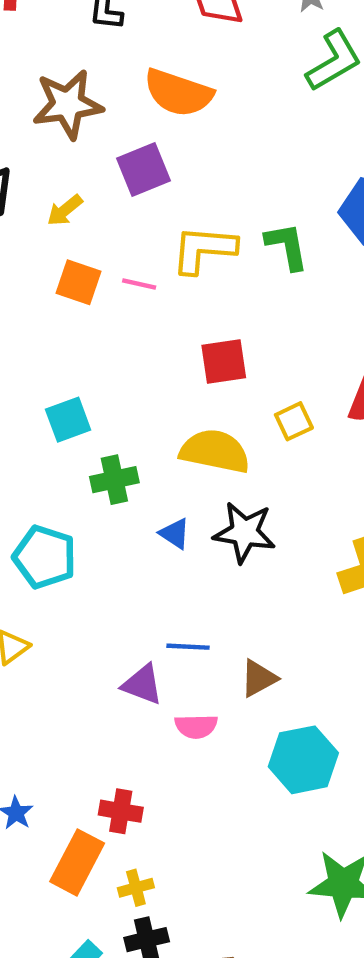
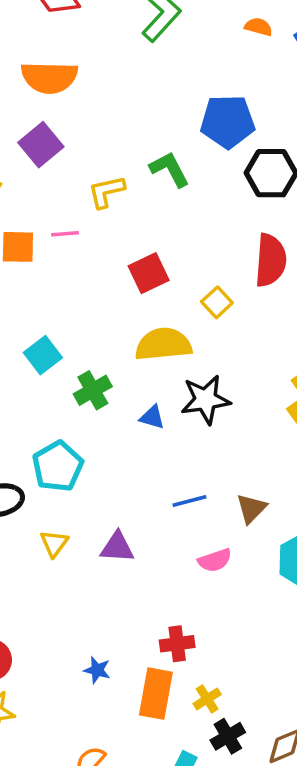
yellow L-shape: (204, 249) -> (106, 192), size x0.7
cyan pentagon: (45, 557) -> (58, 466), turned -30
purple triangle: (142, 684) -> (117, 547), moved

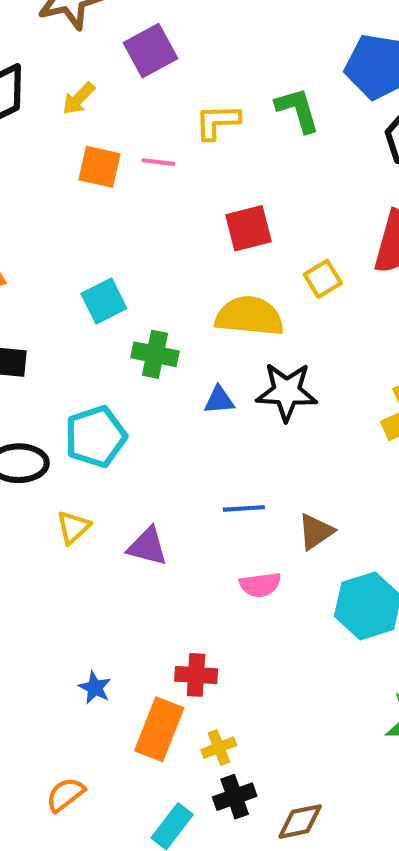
green cross: (93, 390) -> (155, 354), turned 30
blue triangle: (152, 417) -> (219, 400), turned -32

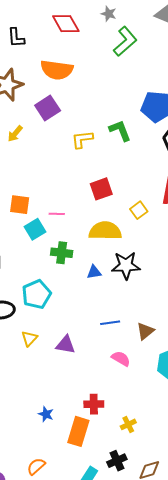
pink line: (158, 162) -> (57, 214), moved
orange square: (99, 167) -> (20, 205), moved
pink semicircle: (260, 585) -> (121, 359), turned -138
yellow cross: (219, 748) -> (128, 424), moved

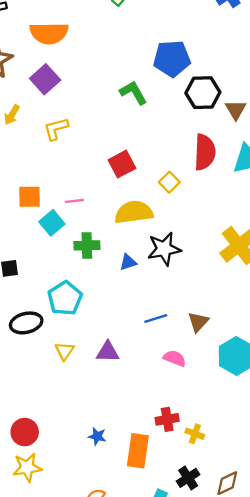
yellow L-shape: (82, 139) -> (56, 129), moved
red cross: (94, 404) -> (167, 419), moved
yellow cross: (128, 424) -> (195, 434), turned -35

